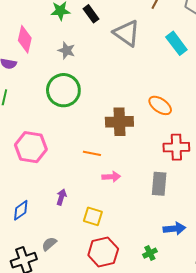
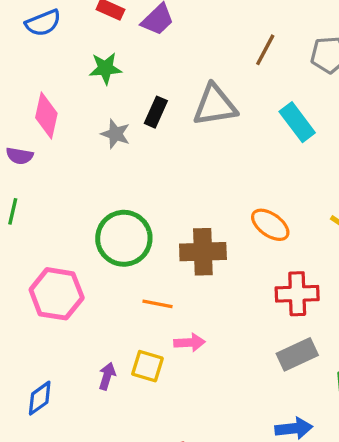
black rectangle: (91, 14) -> (156, 112), moved, turned 60
gray triangle: (127, 33) -> (215, 105), turned -44
green circle: (63, 90) -> (124, 238), moved
gray rectangle: (159, 184) -> (297, 354), moved, turned 60
yellow square: (93, 216) -> (147, 366), moved

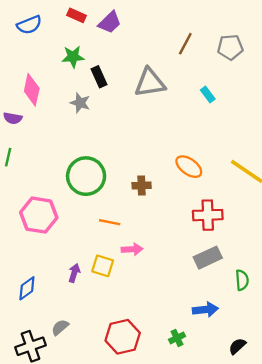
black rectangle: (156, 112) -> (99, 77), moved, turned -48
cyan rectangle: (297, 122) -> (208, 95), size x0.6
brown cross: (203, 252) -> (142, 186), size x0.6

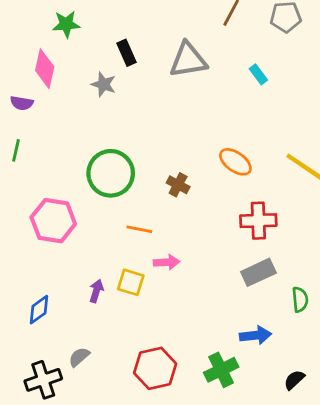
green star: (73, 57) -> (66, 24), moved
brown cross: (142, 186) -> (178, 185), turned 30
green cross: (177, 338) -> (221, 370), size x1.6

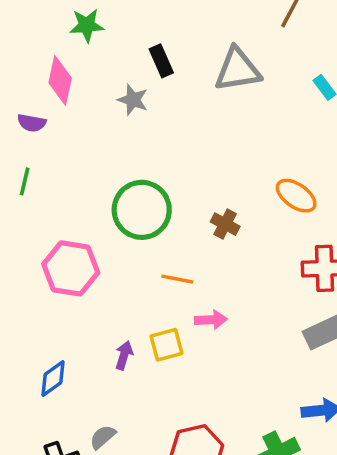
yellow square: (131, 282) -> (167, 345), turned -32

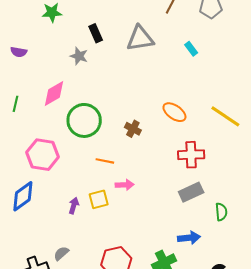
pink diamond: (60, 80) -> (54, 93), moved, turned 48
purple semicircle: (32, 123) -> (19, 52), moved
blue diamond: (53, 378) -> (23, 196), moved, size x1.4

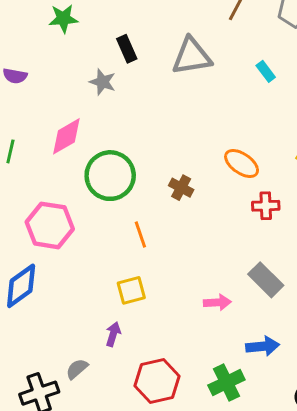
red cross: (191, 155) -> (266, 206), moved, size x0.7
orange line: (105, 161) -> (140, 234), turned 60
pink arrow: (125, 185) -> (217, 302), moved
gray rectangle: (191, 192) -> (266, 280), turned 70
purple arrow: (74, 206) -> (113, 334), moved

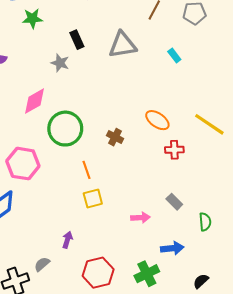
gray rectangle: (266, 280) -> (174, 202), size x0.7
yellow square: (131, 290) -> (93, 198), moved

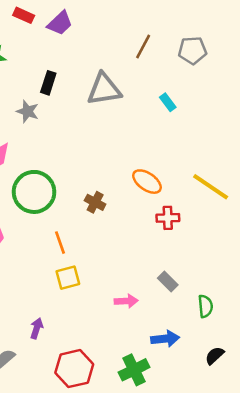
black rectangle: (77, 40) -> (48, 83), turned 42
black semicircle: (201, 281) -> (215, 356), moved

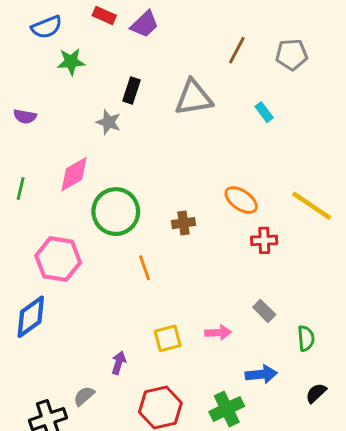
brown cross: (95, 202) -> (183, 223), turned -36
yellow square: (68, 278) -> (168, 338), moved

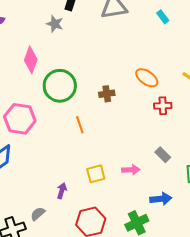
pink diamond: (74, 174) -> (31, 60), turned -40

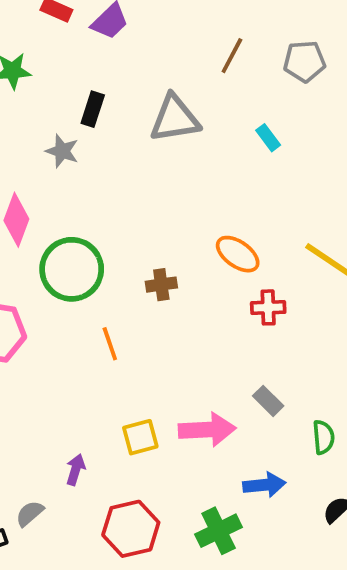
pink arrow: (131, 170) -> (207, 430), size x1.6

